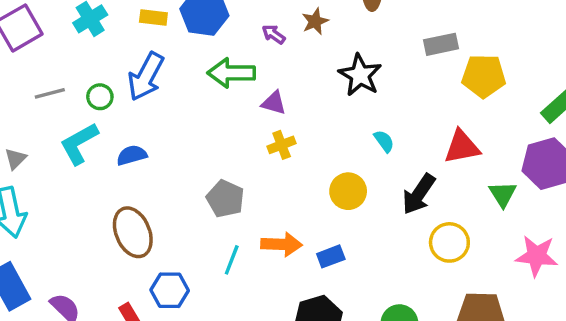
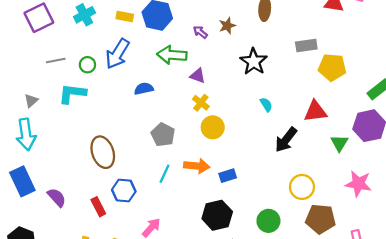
cyan L-shape: (79, 144) -> (72, 94), turned 32
yellow cross: (282, 145) -> (201, 103), turned -35
blue semicircle: (132, 155) -> (144, 89), moved
yellow circle: (348, 191) -> (213, 127), moved
yellow circle: (449, 242) -> (302, 187), moved

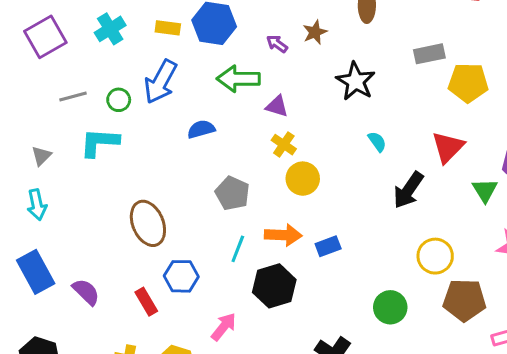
red triangle: (315, 111) -> (448, 147), turned -35
cyan arrow: (26, 134) -> (37, 205), size x0.7
black hexagon: (217, 215) -> (274, 286), moved

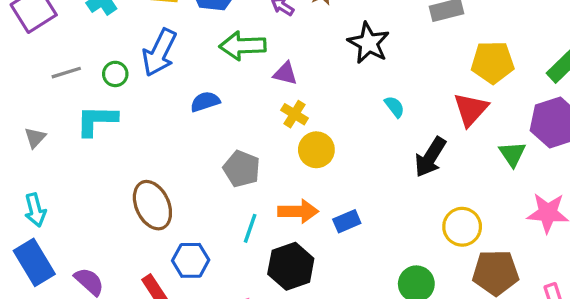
yellow pentagon: (468, 83) -> (493, 62), moved
cyan arrow: (37, 205) -> (35, 210), moved

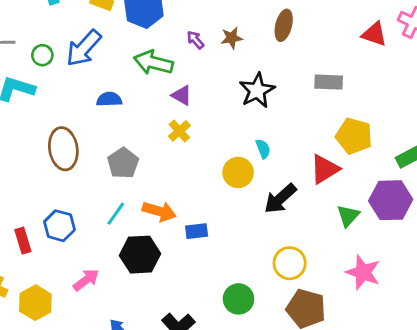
yellow circle: (316, 150) -> (238, 172), moved
brown ellipse: (152, 205) -> (63, 149), moved

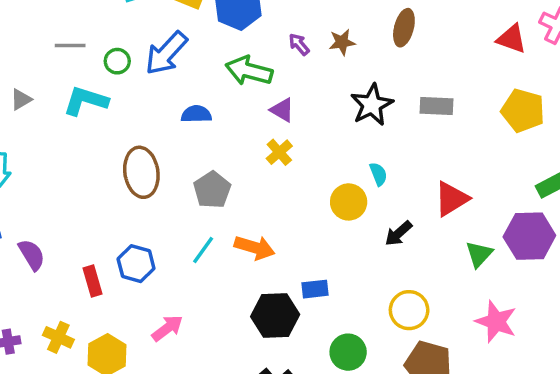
gray rectangle: (329, 82) -> (436, 106), moved
yellow pentagon: (354, 136) -> (523, 111), moved
black arrow: (280, 199) -> (398, 233), size x0.7
blue rectangle: (197, 231) -> (315, 289), moved
black hexagon: (140, 255) -> (275, 315), moved

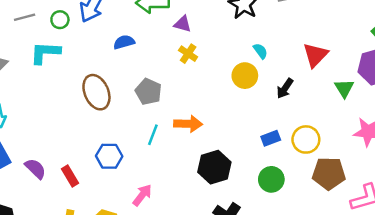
red rectangle: (93, 281) -> (70, 176), moved
blue rectangle: (315, 289) -> (271, 138), moved

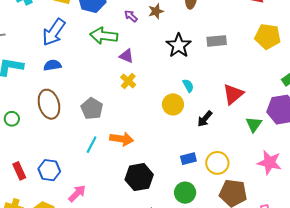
green circle: (60, 20) -> (12, 119), moved
blue semicircle: (124, 42) -> (52, 65), moved
blue hexagon: (109, 156) -> (49, 170), moved

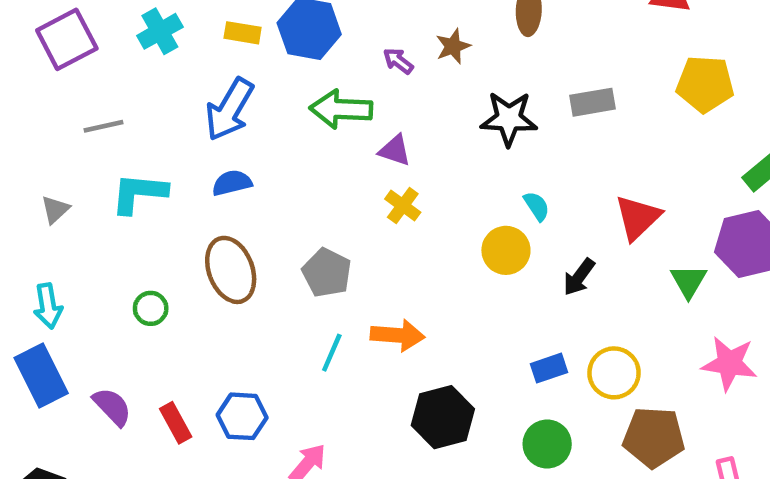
black star: (179, 46) -> (509, 119), turned -30

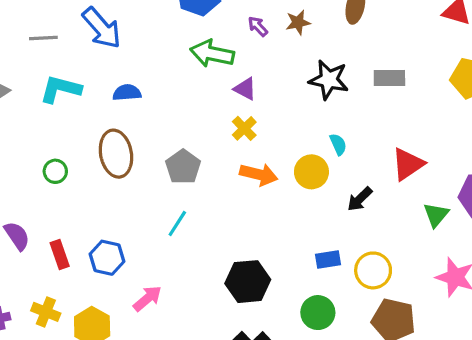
blue arrow: (230, 109) -> (102, 28), moved, turned -81
orange arrow: (398, 335) -> (259, 174), moved

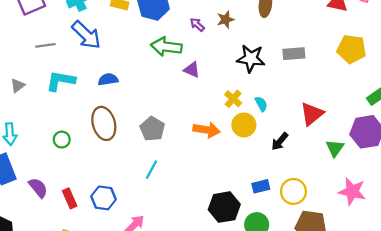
yellow cross: (244, 128) -> (233, 99), moved
black hexagon: (248, 282) -> (224, 207), moved

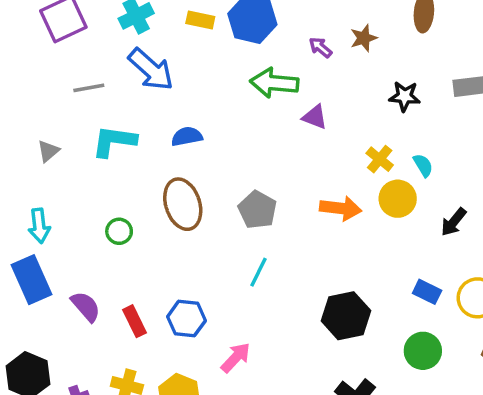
black star: (251, 58) -> (405, 96), size x0.7
blue rectangle: (261, 186) -> (427, 292), turned 42
black hexagon: (224, 207) -> (346, 316), moved

